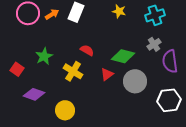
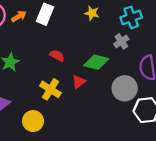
gray cross: (154, 44) -> (121, 41), moved
yellow cross: (73, 71) -> (50, 89), moved
gray circle: (135, 81) -> (125, 88), moved

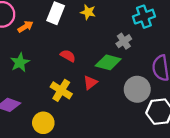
yellow star: (92, 13) -> (88, 12), moved
orange arrow: (19, 16) -> (25, 27), moved
gray cross: (121, 41) -> (124, 41), moved

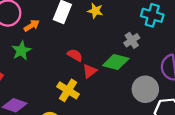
cyan cross: (144, 17) -> (152, 15), turned 35
green star: (20, 62) -> (21, 51), moved
red triangle: (90, 83) -> (90, 71), moved

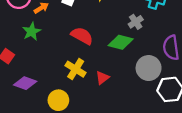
red semicircle: (75, 55) -> (82, 36), size x1.5
red triangle: (90, 71) -> (102, 78), moved

